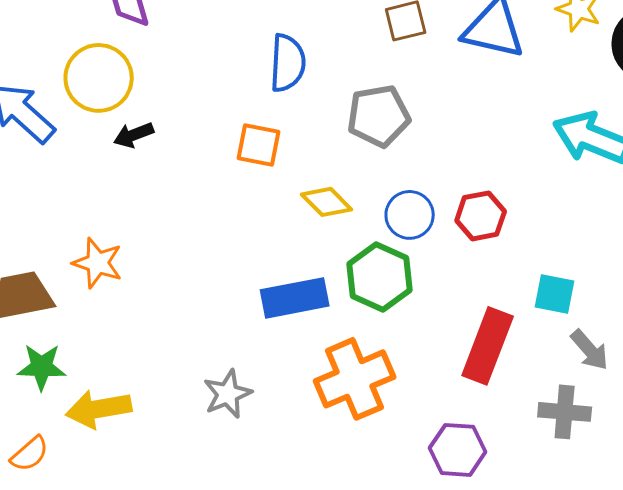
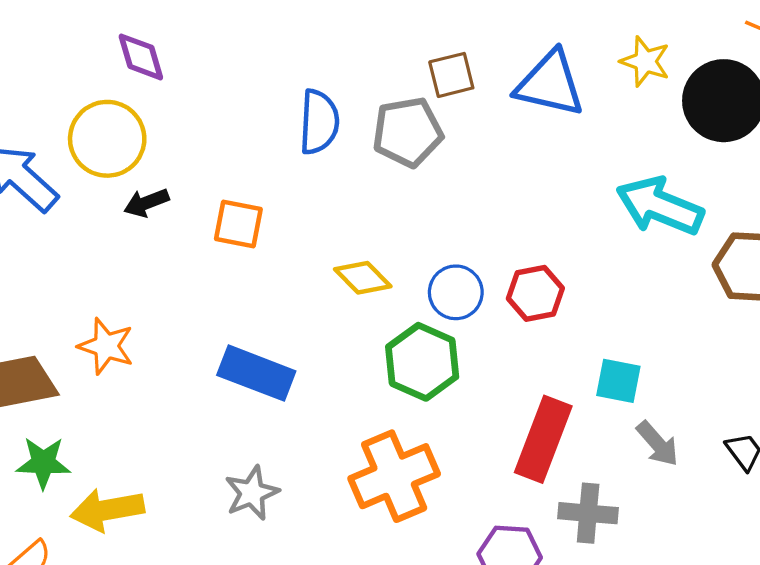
gray pentagon: (379, 116) -> (408, 132), moved
orange square: (259, 145) -> (238, 224), moved
blue rectangle: (295, 298) -> (256, 373), moved, turned 32
gray cross: (565, 412) -> (588, 513), moved

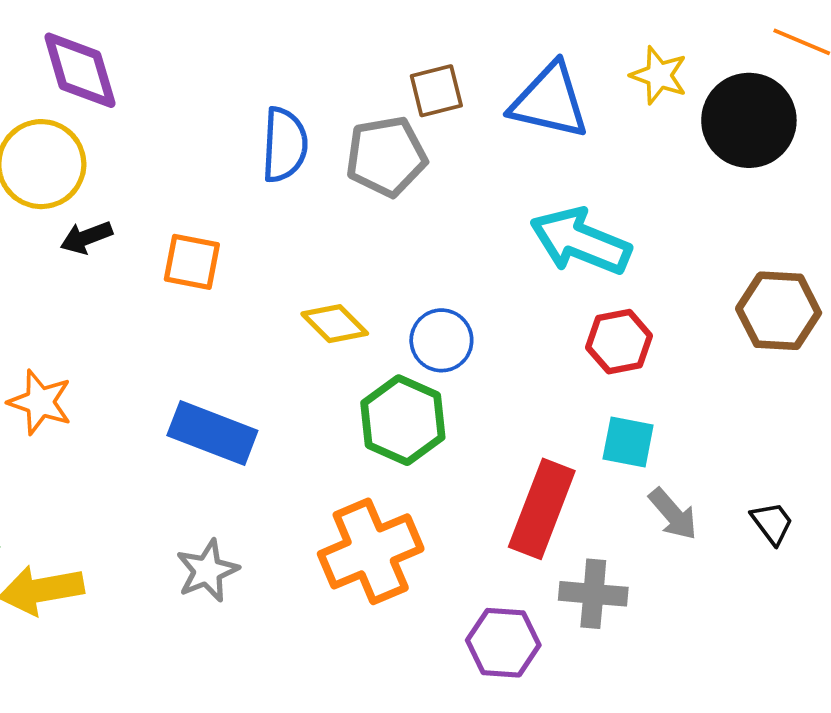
purple diamond: (141, 57) -> (80, 70), size x1.4
cyan arrow: (660, 206) -> (580, 241), moved
red hexagon: (535, 293) -> (619, 342), moved

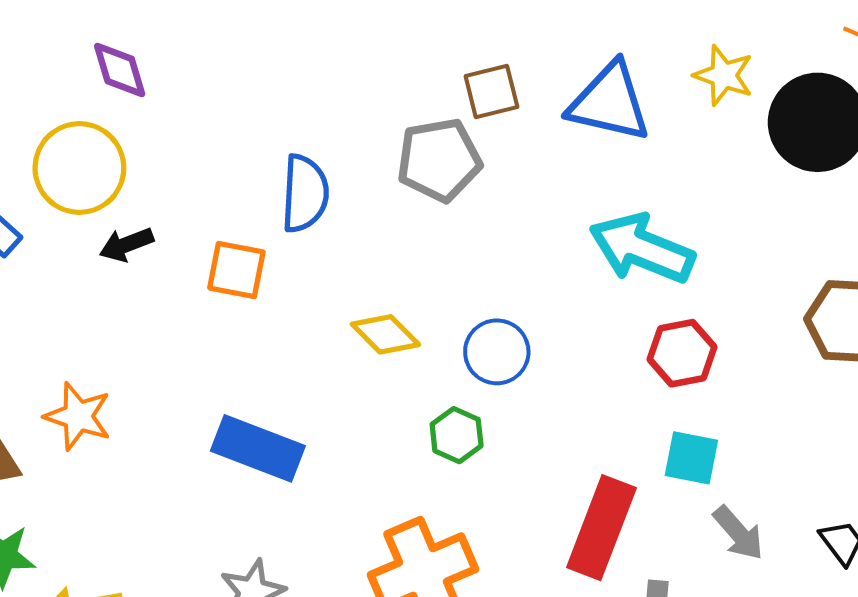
purple diamond: (80, 70) -> (120, 70), size x0.7
blue semicircle: (284, 145) -> (305, 193), moved
green hexagon: (403, 420) -> (457, 435), size x0.6

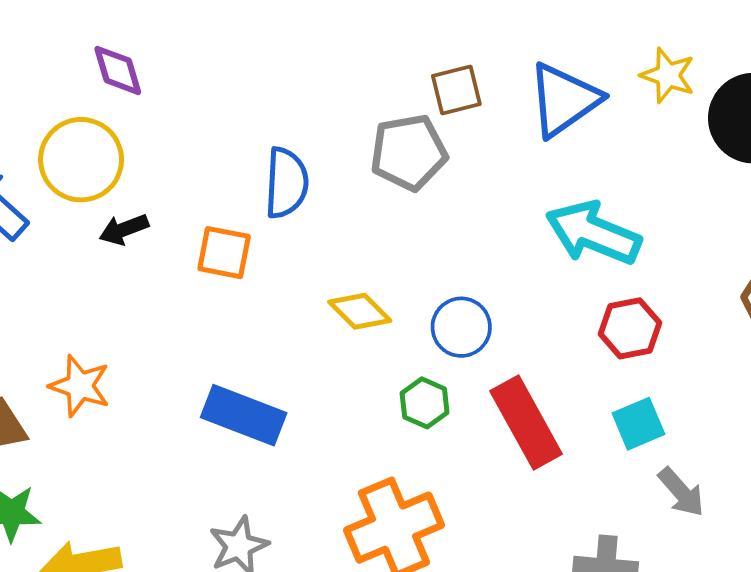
blue triangle: (610, 102) -> (564, 100), turned -48
cyan square: (691, 458) -> (638, 424), turned -34
red rectangle: (601, 528) -> (526, 422), moved, turned -50

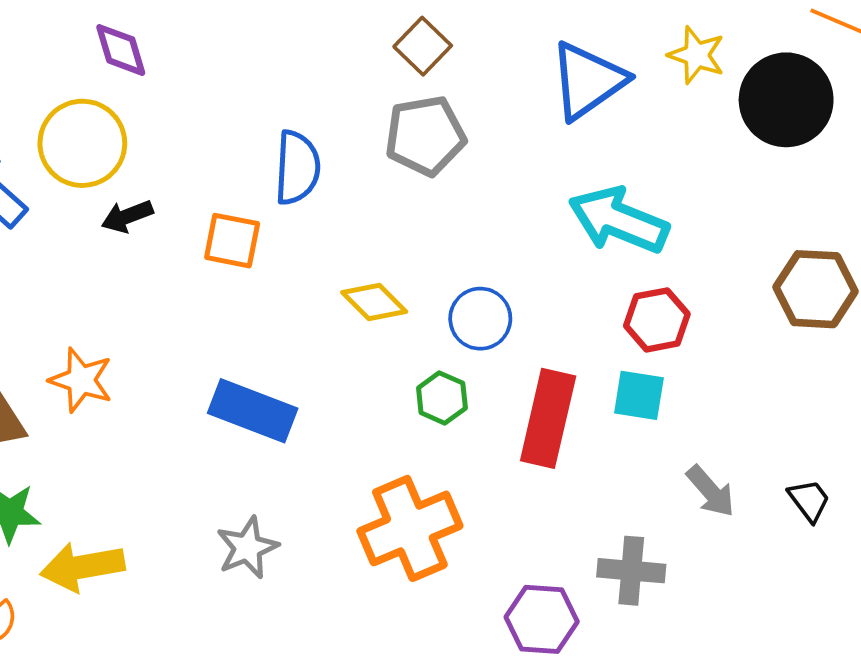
brown square: (456, 90) -> (423, 46), moved, turned -32
red rectangle: (526, 422) -> (548, 418), turned 42
cyan square: (638, 424) -> (639, 395), moved, turned 32

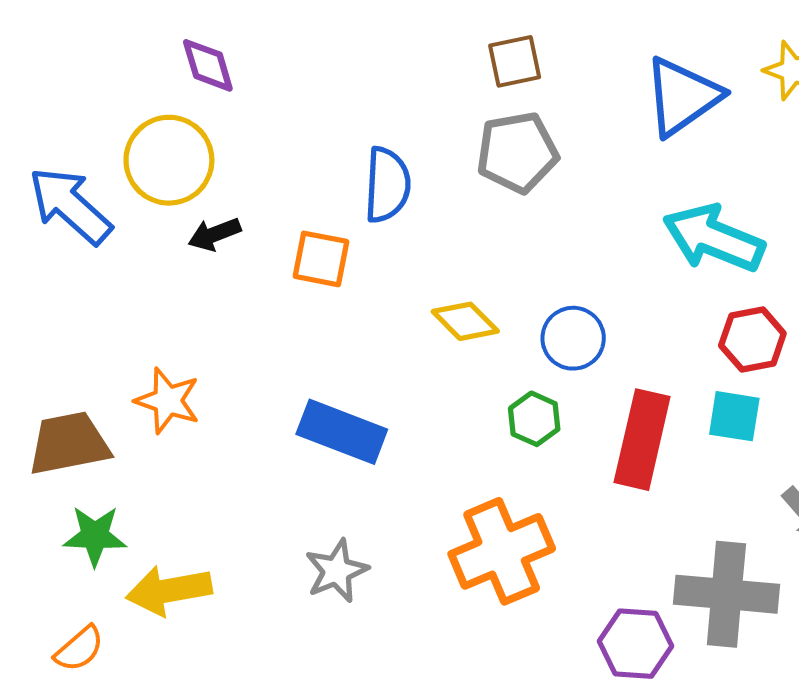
brown square: (423, 46) -> (515, 61), turned 34
gray cross: (631, 571) -> (726, 594), size x1.5

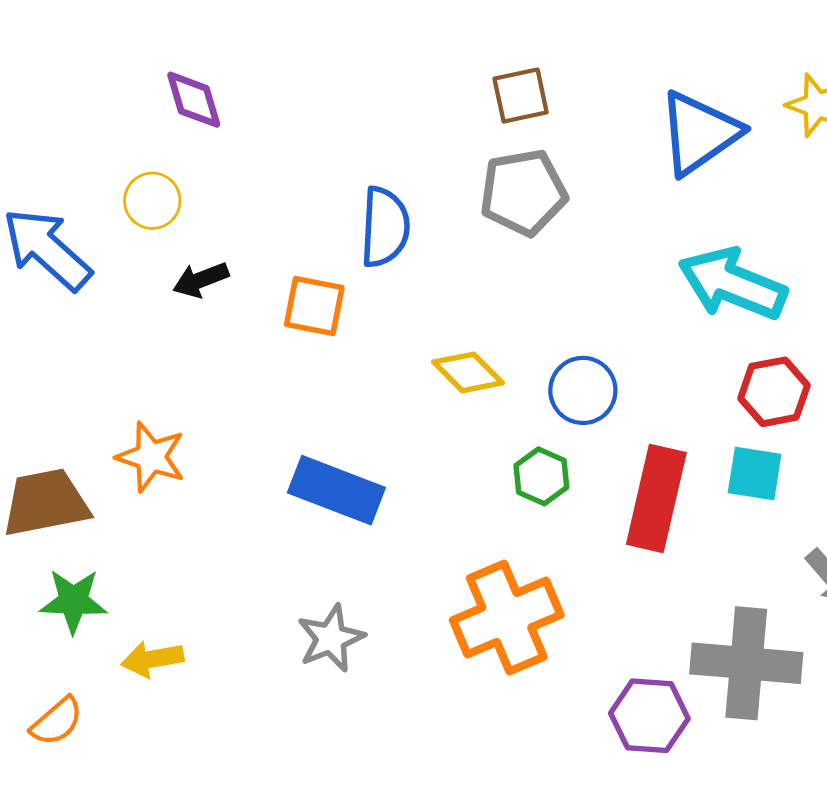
yellow circle: (169, 160) -> (152, 201), size x0.6
yellow arrow: (169, 590) -> (152, 659), size x0.7

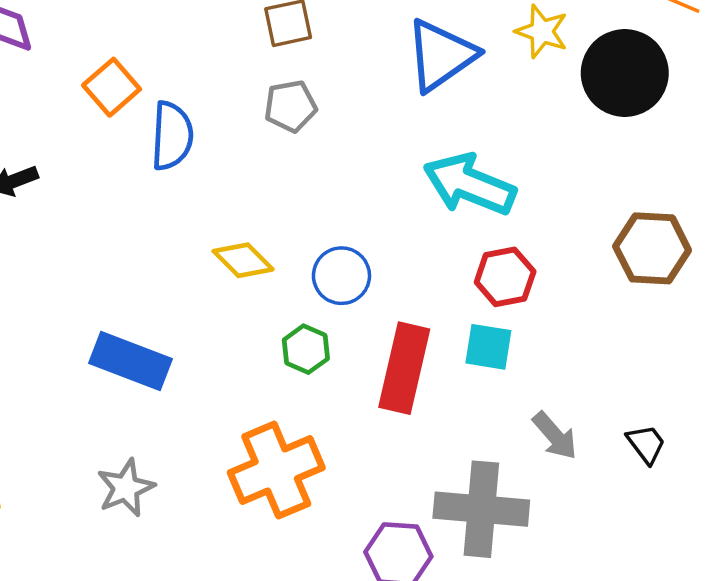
gray pentagon: (523, 192) -> (290, 106), size x0.7
orange square: (314, 306) -> (112, 87), moved, turned 38

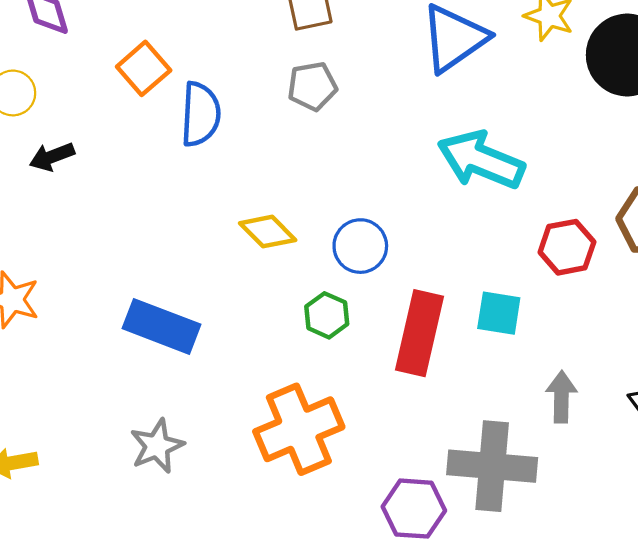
red hexagon: (505, 277) -> (567, 247), moved
gray arrow: (555, 436) -> (561, 397), turned -138

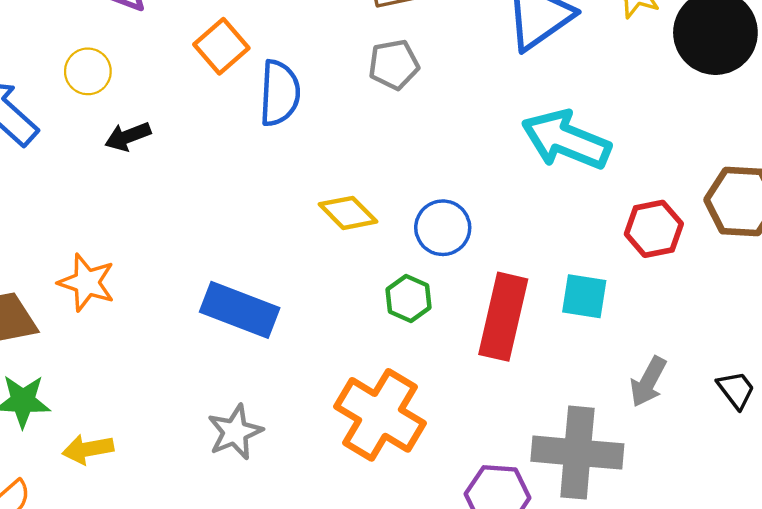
gray arrow: (561, 397) -> (648, 382), turned -153
orange cross: (299, 429) -> (380, 415), turned -36

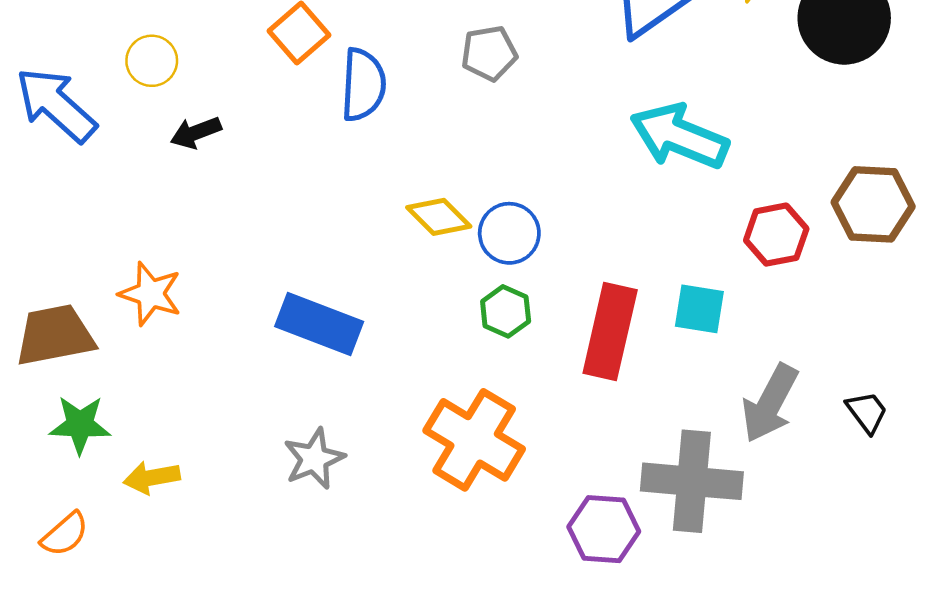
blue circle: (443, 228) -> (509, 233), moved
gray arrow: (648, 382) -> (770, 403), size x1.4

